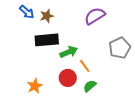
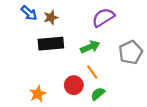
green arrow: (69, 52) -> (90, 47), moved

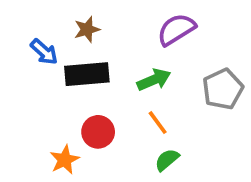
blue arrow: (29, 13) -> (44, 52), moved
red circle: (74, 85) -> (98, 132), moved

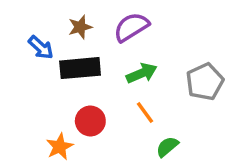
purple semicircle: (176, 29) -> (131, 27), moved
green semicircle: (167, 160) -> (167, 147), moved

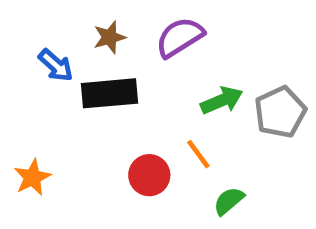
green arrow: (142, 73) -> (222, 100), moved
red circle: (90, 121) -> (149, 175), moved
orange star: (60, 147) -> (32, 177), moved

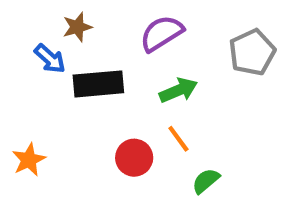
brown star: (110, 37) -> (77, 27), moved
green arrow: (222, 100) -> (178, 90), moved
gray pentagon: (280, 112) -> (252, 52), moved

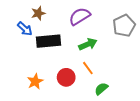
orange star: (29, 160) -> (35, 81), moved

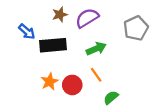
brown star: (38, 13) -> (60, 15), moved
orange star: (35, 81) -> (50, 82), moved

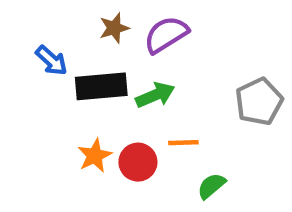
gray pentagon: (136, 28) -> (259, 102), moved
green arrow: (96, 49) -> (155, 95), moved
orange line: (96, 75) -> (183, 143), turned -56

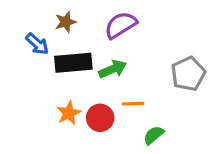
brown star: (114, 28) -> (66, 22), moved

